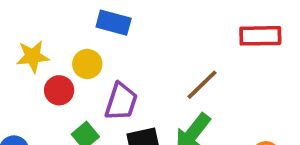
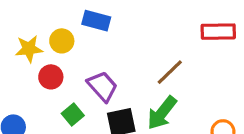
yellow circle: (87, 64) -> (62, 41), moved
purple trapezoid: (121, 102) -> (102, 86), turned -60

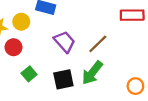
purple trapezoid: (102, 86) -> (65, 42), moved

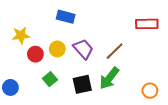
yellow circle: (21, 22) -> (57, 49), moved

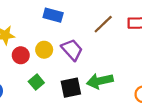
brown line: (115, 51) -> (103, 24), moved
green arrow: (109, 78) -> (100, 81), turned 40

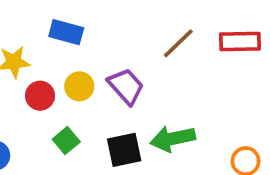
blue rectangle: (53, 15) -> (66, 32), moved

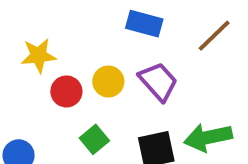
blue rectangle: (66, 32) -> (144, 24), moved

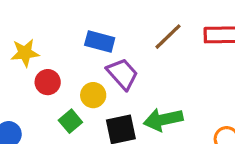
blue rectangle: (144, 24) -> (100, 41), moved
yellow circle: (108, 82) -> (93, 95), moved

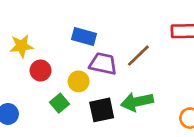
brown line: (168, 37) -> (138, 56), moved
purple trapezoid: (122, 74) -> (103, 64), turned -36

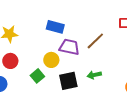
red circle: (41, 70) -> (10, 61), moved
green arrow: (137, 102) -> (94, 75), size x0.6

